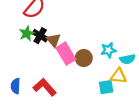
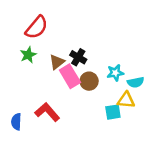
black cross: (40, 36) -> (78, 57), moved
brown triangle: (54, 40) -> (57, 62), turned 32
blue semicircle: (16, 86) -> (16, 122), moved

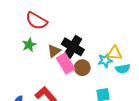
red semicircle: (37, 27) -> (36, 21), turned 80
black cross: (78, 57) -> (73, 47), size x1.5
yellow triangle: (126, 100) -> (114, 53), moved

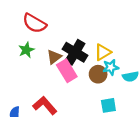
yellow triangle: (114, 53) -> (103, 52), moved, turned -35
brown circle: (82, 68) -> (98, 74), moved

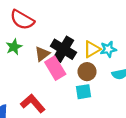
cyan star: (111, 67) -> (108, 49), moved
cyan square: (108, 105) -> (83, 92), moved

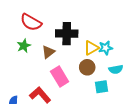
black cross: (63, 49) -> (67, 34), moved, turned -30
pink rectangle: (55, 68) -> (60, 76), moved
cyan square: (83, 92) -> (102, 87), moved

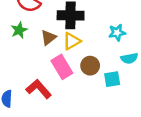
yellow triangle: (91, 48) -> (72, 41), moved
brown circle: (87, 67) -> (90, 66), moved

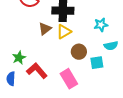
green star: (19, 30) -> (19, 58), moved
pink rectangle: (62, 67) -> (69, 79), moved

